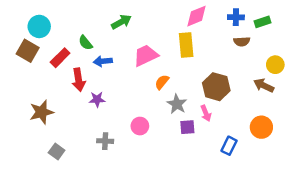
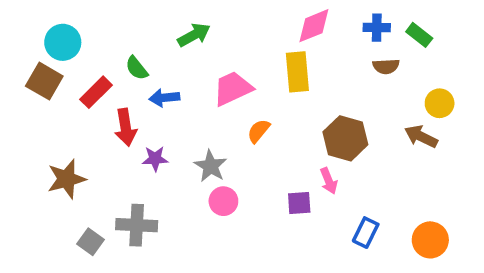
green rectangle: (263, 22) -> (419, 35), turned 56
gray star: (177, 104) -> (211, 166), moved
orange circle: (261, 127) -> (430, 240), moved
gray cross: (105, 141) -> (137, 225), moved, size x1.5

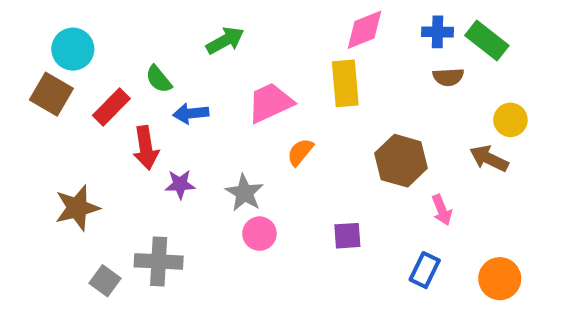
green rectangle: (419, 35) -> (487, 41), size x1.4
pink arrow: (329, 181) -> (442, 210), moved

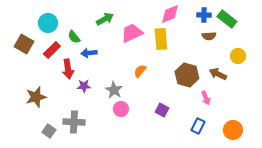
cyan circle: (73, 49) -> (48, 23), moved
pink trapezoid: (270, 103) -> (132, 33), moved
brown arrow: (489, 158) -> (218, 74), moved
purple square: (347, 236) -> (162, 110), turned 32

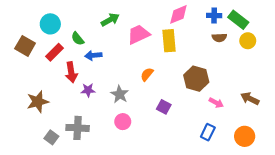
yellow circle: (238, 56) -> (248, 41), moved
brown arrow: (218, 74) -> (250, 99), moved
pink arrow: (206, 98) -> (216, 103), turned -40
pink circle: (121, 109) -> (123, 122), moved
purple square: (162, 110) -> (164, 107), moved

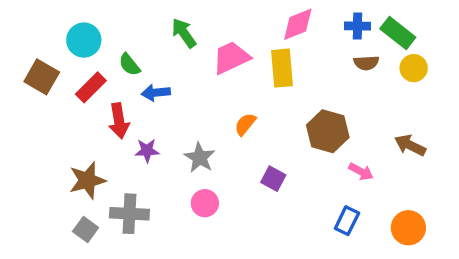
green arrow: (110, 20) -> (184, 33), turned -96
brown arrow: (250, 99) -> (410, 145), moved
brown star: (38, 102) -> (87, 180), moved

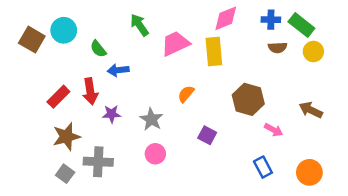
brown square: (42, 77) -> (32, 40), moved
red rectangle: (91, 87) -> (58, 97), moved
blue rectangle: (347, 221) -> (263, 167), turned -54

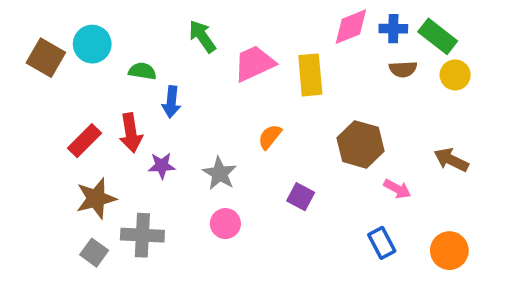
pink diamond: (226, 18) -> (351, 27), moved
green semicircle: (98, 49) -> (142, 71), turned 138
blue arrow: (118, 70) -> (171, 102), turned -78

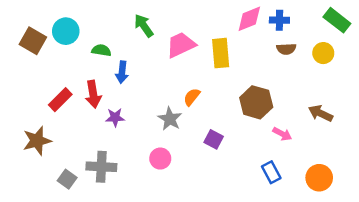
green rectangle: (438, 36) -> (337, 20), moved
gray star: (220, 173) -> (170, 119), moved
brown star: (96, 198) -> (37, 141), moved

